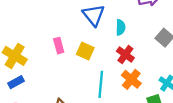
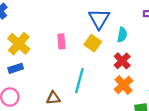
yellow square: (85, 51) -> (93, 43), moved
cyan line: (101, 84) -> (79, 81), moved

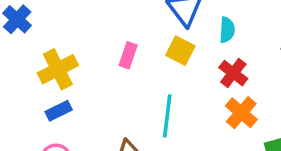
pink rectangle: (61, 41) -> (128, 55), turned 32
yellow cross: (19, 44) -> (58, 69), turned 30

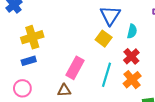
pink rectangle: (128, 55) -> (75, 68), moved, size x1.5
cyan line: (167, 116) -> (107, 75), moved

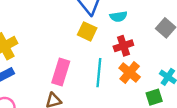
cyan semicircle: (132, 31) -> (118, 16), turned 80
red cross: (131, 56) -> (123, 46), turned 35

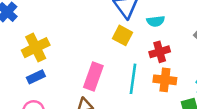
orange cross: (130, 73) -> (165, 80), turned -35

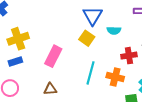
red cross: (160, 52) -> (129, 56), moved
pink rectangle: (93, 77) -> (53, 56), moved

